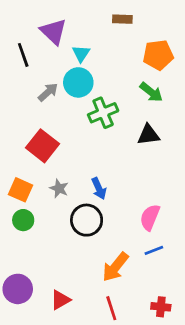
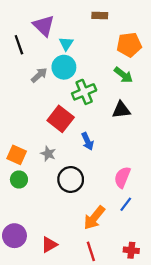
red square: (42, 146) -> (61, 119), moved
blue arrow: (99, 188) -> (87, 141), moved
blue line: (154, 250) -> (126, 204), turned -32

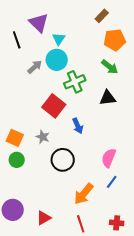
brown rectangle: (100, 16) -> (102, 16), moved, turned -48

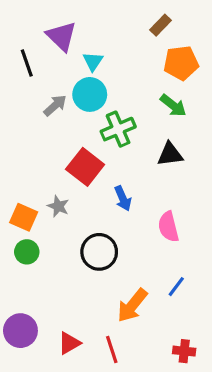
gray star: (43, 137) -> (58, 206), moved
pink semicircle: (109, 158) -> (168, 227), moved, turned -36
red line: (81, 224) -> (112, 349), moved

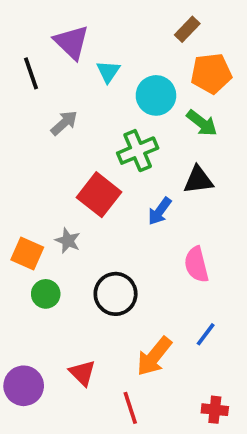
cyan circle: (90, 94) -> (156, 95), moved
blue arrow: (123, 198) -> (160, 211), moved, turned 60
green circle: (27, 252) -> (46, 294), moved
red triangle: (69, 343) -> (82, 373), moved, turned -45

